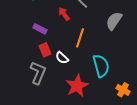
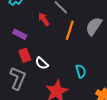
orange line: (80, 38) -> (70, 30), moved
cyan semicircle: (101, 66) -> (81, 71), size x0.6

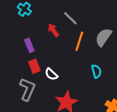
purple rectangle: (20, 34) -> (29, 45), turned 40
cyan semicircle: (81, 71) -> (96, 71), moved

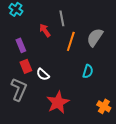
gray line: (70, 18) -> (62, 18), turned 35
cyan semicircle: (96, 71) -> (88, 71), turned 32

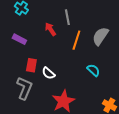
purple rectangle: (21, 45) -> (19, 39), moved, turned -40
red rectangle: (26, 66) -> (31, 65), turned 32
cyan semicircle: (88, 71) -> (93, 70), turned -64

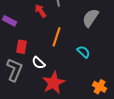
orange line: (76, 40) -> (56, 37), moved
white semicircle: (48, 73) -> (38, 63), moved

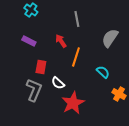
red arrow: (40, 11) -> (61, 41), moved
orange cross: (99, 87) -> (119, 94), moved

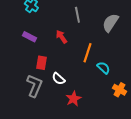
gray semicircle: (110, 38) -> (110, 23), moved
orange line: (76, 57) -> (87, 53), moved
red star: (73, 103) -> (73, 99), size x0.7

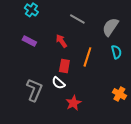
gray line: (77, 15) -> (77, 19), turned -49
red rectangle: (41, 63) -> (64, 66), moved
cyan semicircle: (103, 68) -> (116, 52), moved, turned 32

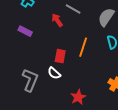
red arrow: (61, 41) -> (57, 20), moved
red star: (73, 103) -> (78, 97), moved

